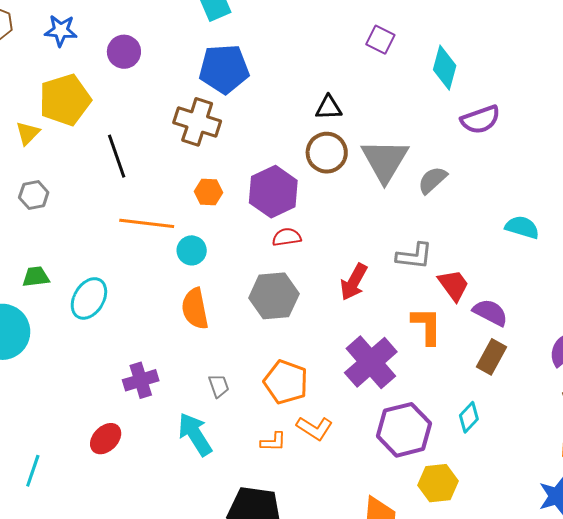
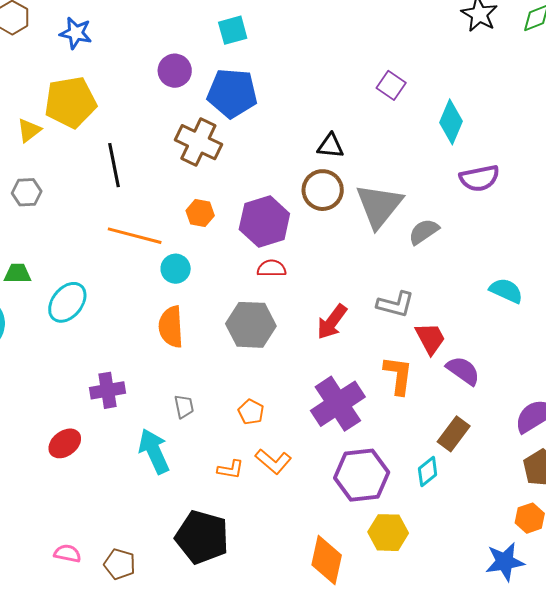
purple circle: (124, 52) -> (175, 71), moved
brown rectangle: (491, 357) -> (454, 434), moved
orange pentagon: (286, 382) -> (251, 412), size x0.6

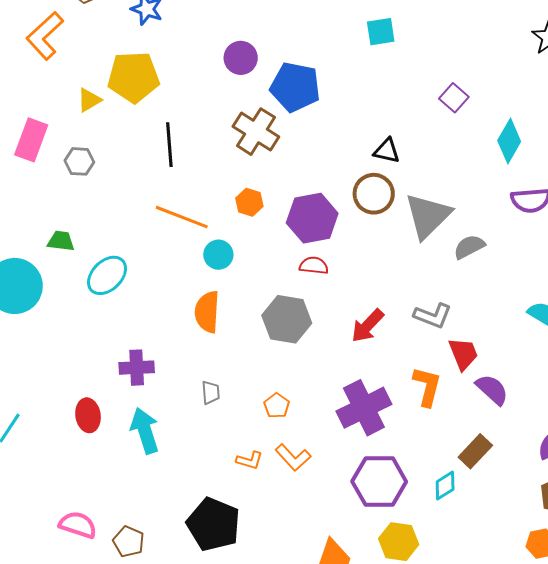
cyan square: (233, 30) -> (381, 32), moved
red ellipse: (65, 443) -> (88, 415), turned -68
cyan arrow: (154, 451) -> (145, 431), moved
pink semicircle: (67, 553) -> (78, 525), size x1.4

